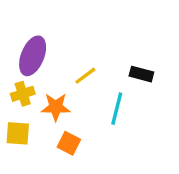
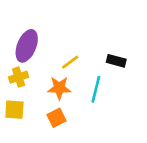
orange star: (56, 107) -> (59, 88), moved
orange square: (69, 143) -> (57, 118), turned 36

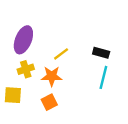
yellow cross: (19, 77) -> (26, 69), moved
cyan line: (96, 89) -> (103, 77), moved

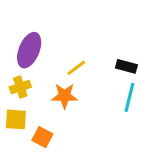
yellow cross: (26, 69) -> (20, 87), moved
orange square: (49, 102) -> (42, 137), moved, turned -35

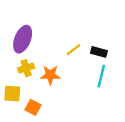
yellow line: (76, 68) -> (73, 50), moved
yellow cross: (20, 87) -> (26, 68), moved

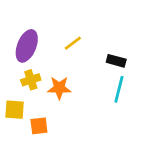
yellow line: (73, 50) -> (73, 43), moved
orange square: (33, 107) -> (39, 126), turned -35

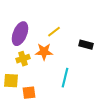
orange star: (59, 88) -> (44, 52), moved
cyan line: (119, 89) -> (65, 78), moved

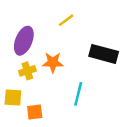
yellow line: (54, 32) -> (66, 20), moved
black rectangle: (86, 45) -> (104, 54), size x1.6

